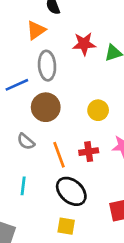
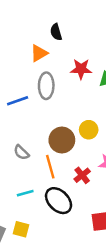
brown circle: (46, 107) -> (62, 140), moved
red cross: (89, 152) -> (82, 175), moved, turned -35
cyan line: (23, 186) -> (25, 193), moved, turned 63
yellow square: (66, 226) -> (21, 229), moved

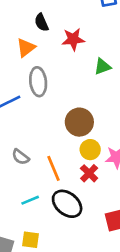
red star: (81, 69) -> (73, 39), moved
yellow circle: (89, 130) -> (90, 150), moved
brown circle: (62, 140) -> (79, 122), moved

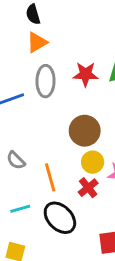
black semicircle: (41, 22) -> (33, 14), moved
red star: (73, 39) -> (85, 74), moved

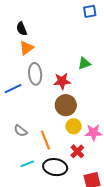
red star: (85, 74) -> (62, 81), moved
red cross: (88, 188) -> (77, 151), moved
black ellipse: (60, 218) -> (55, 167), turned -30

